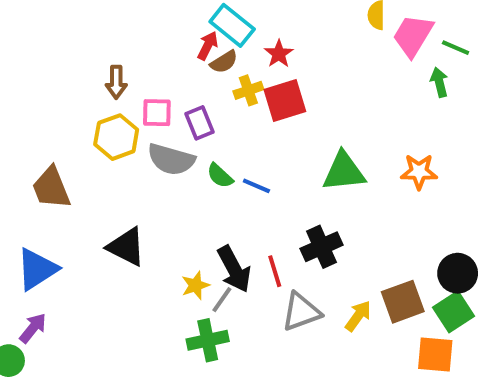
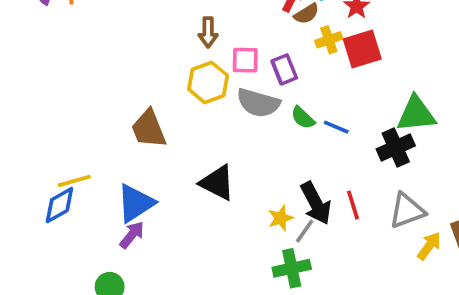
black cross: (321, 247) -> (396, 147), moved
gray triangle: (301, 312) -> (407, 211), moved
purple arrow: (33, 328) -> (132, 235), moved

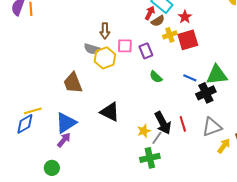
gray semicircle: (258, 103) -> (92, 49), moved, size x0.7
blue line: (336, 127) -> (190, 78), moved

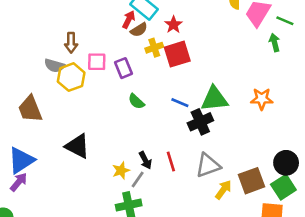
black arrow: (163, 123) -> (145, 160), size x0.6

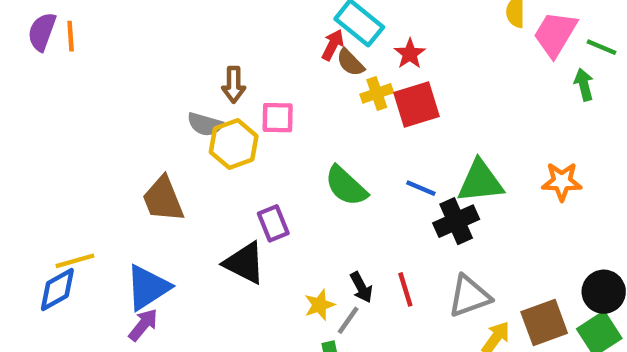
brown semicircle: (139, 30) -> (350, 63), turned 78
purple rectangle: (124, 68) -> (273, 223), moved
green semicircle: (136, 101) -> (346, 186), size x1.5

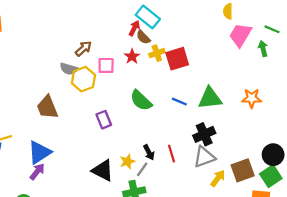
pink trapezoid: (555, 34) -> (240, 35), moved
red star: (410, 54) -> (132, 56), moved
brown arrow: (234, 85) -> (83, 49), turned -132
black cross: (456, 221) -> (204, 134), moved
black triangle: (245, 263) -> (103, 170), moved

